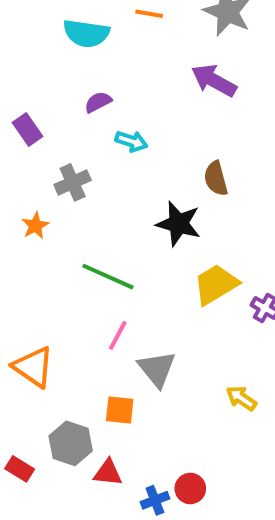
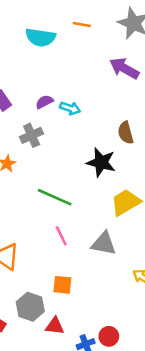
purple semicircle: (98, 102) -> (44, 102), moved
pink line: (118, 335) -> (61, 236), turned -54
gray triangle: (157, 369) -> (104, 244), moved, turned -40

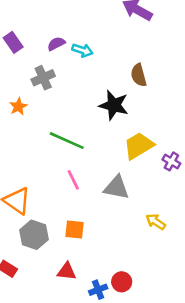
gray hexagon: (30, 307) -> (34, 235), moved

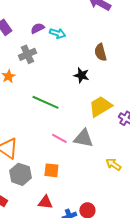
black star: (114, 105) -> (81, 75), size x0.7
pink line: (73, 180) -> (59, 138), moved, turned -35

